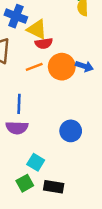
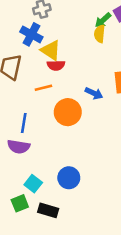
orange circle: (62, 67) -> (68, 112), moved
blue circle: (71, 131) -> (69, 178), moved

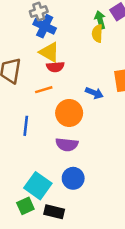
green arrow: (103, 20) -> (100, 20), turned 120
blue cross: (31, 34) -> (45, 26), moved
purple semicircle: (19, 147) -> (67, 145), moved
cyan square: (33, 184) -> (38, 186), size x1.5

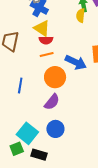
orange line: (44, 90) -> (47, 54), moved
blue arrow: (94, 93) -> (76, 62), size x1.5
purple semicircle: (67, 145) -> (52, 102), turned -60

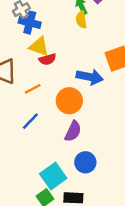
orange line: (47, 54) -> (33, 89), moved
blue line: (20, 86) -> (30, 121), turned 49
cyan square: (27, 133) -> (53, 176), turned 30

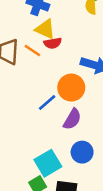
orange line: (33, 89) -> (32, 51), moved, turned 56
blue line: (30, 121) -> (47, 103), moved

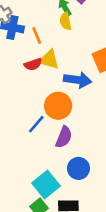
yellow triangle: (45, 29) -> (49, 59), moved
orange line: (32, 51) -> (37, 36), moved, turned 42

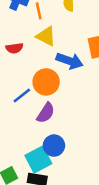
red semicircle: (33, 64) -> (14, 48), moved
cyan square: (46, 185) -> (38, 160), moved

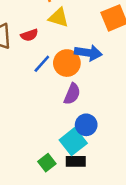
blue arrow: (69, 61) -> (88, 53), moved
blue line: (22, 96) -> (42, 64), moved

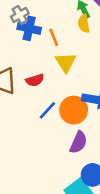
yellow triangle: (59, 17) -> (66, 62), turned 40

